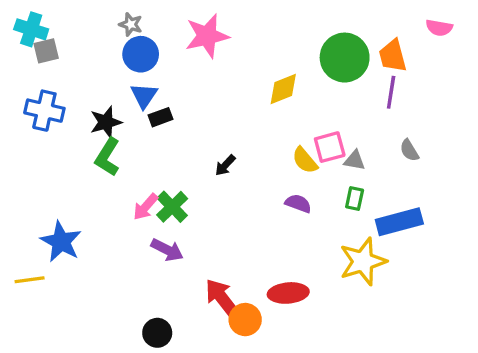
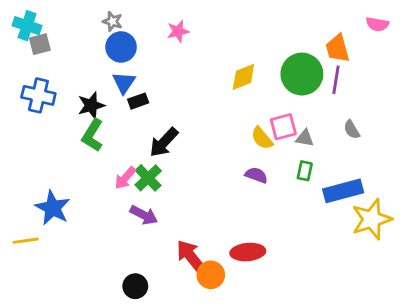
pink star: (207, 36) -> (178, 31), size x0.6
green circle: (345, 58) -> (302, 74), moved
black arrow: (225, 165) -> (164, 142), moved, size x1.6
yellow star: (363, 261) -> (372, 219), moved

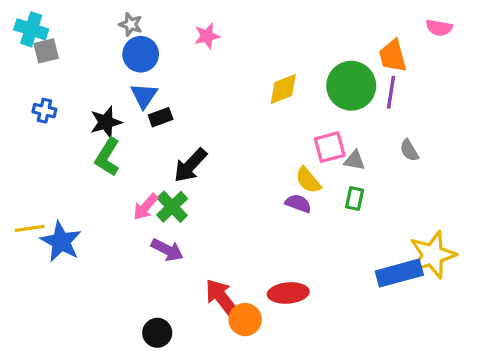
blue cross: (38, 95) -> (44, 111), size x0.6
yellow semicircle: (262, 138) -> (308, 180), moved
blue rectangle: (343, 191) -> (399, 273), moved
yellow line: (26, 241) -> (30, 228), moved

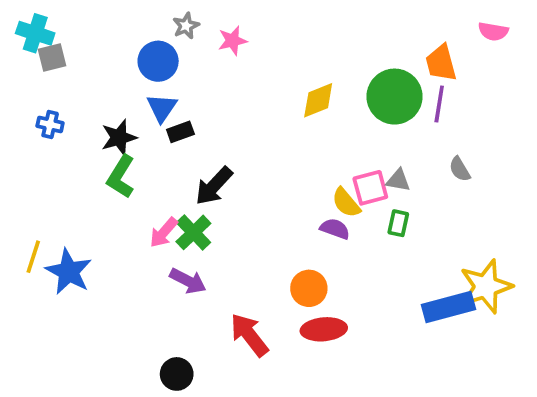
gray star: (131, 24) -> (186, 26), moved, turned 30
pink square: (330, 147) -> (370, 188), moved
yellow line: (30, 228) -> (33, 257), turned -64
orange circle: (245, 320) -> (309, 288), moved

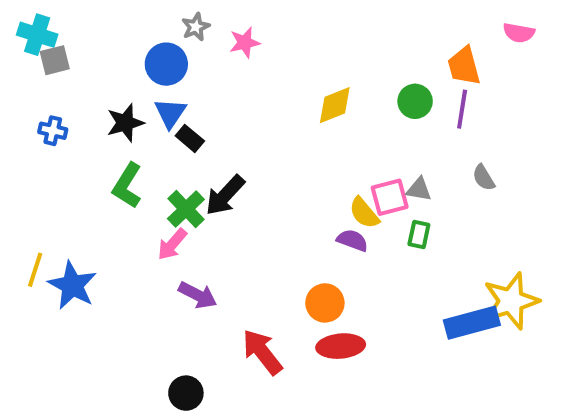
green circle: (395, 97) -> (415, 101), size x0.6
black rectangle: (180, 132) -> (190, 138), turned 60
black star: (119, 138) -> (125, 123), moved
green cross: (193, 232) -> (186, 209), moved

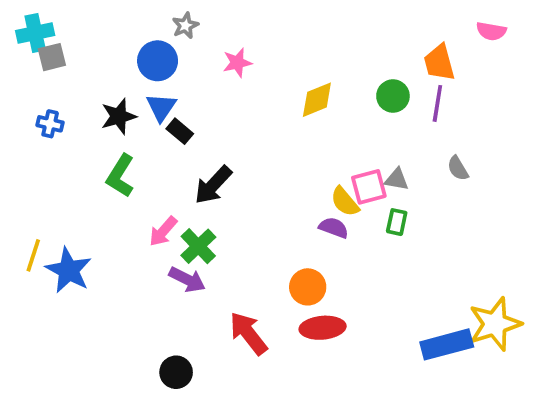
cyan cross: (37, 35) -> (35, 33), turned -30
pink star: (245, 43) -> (237, 63), moved
green cross: (186, 209) -> (198, 246), moved
yellow star: (511, 301) -> (495, 324), moved
blue rectangle: (472, 323) -> (447, 344), moved

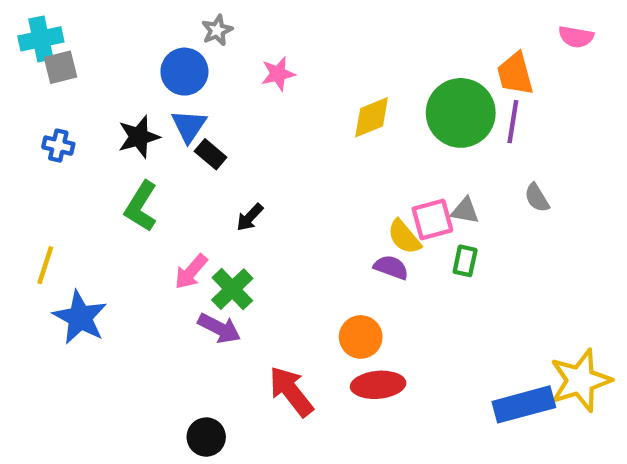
green circle: (393, 96) -> (461, 113), size x1.8
black arrow: (213, 185) -> (250, 217), size x0.6
yellow line: (33, 255) -> (45, 265), moved

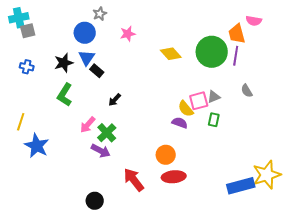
pink semicircle: (576, 37) -> (254, 21), moved
yellow diamond: (372, 117) -> (171, 54), turned 70
gray triangle: (465, 211) -> (214, 97), turned -32

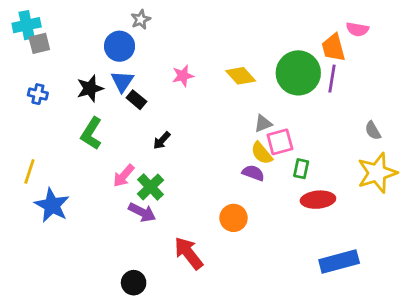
pink star: (128, 34) -> (183, 76), moved
gray semicircle: (247, 91) -> (373, 131), moved
gray triangle: (214, 97) -> (263, 124), moved
yellow star: (267, 175) -> (377, 173), moved
red ellipse: (174, 177) -> (318, 200), moved

